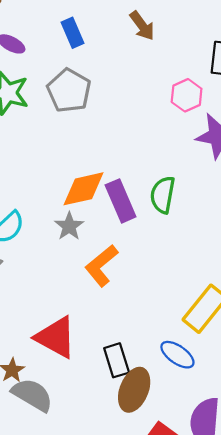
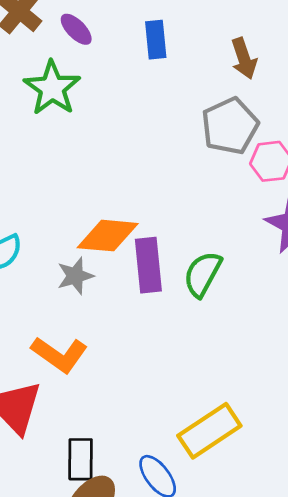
gray pentagon: (69, 91) -> (230, 126), moved
orange L-shape: (101, 266) -> (59, 355), moved, turned -123

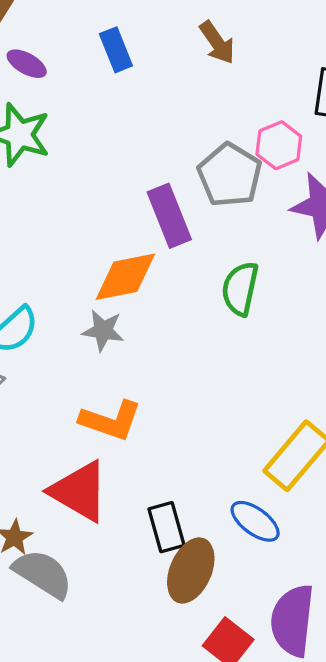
gray pentagon: (230, 126) -> (230, 175), moved
purple rectangle: (148, 265) -> (169, 216), moved
gray star: (75, 276) -> (103, 330), turned -30

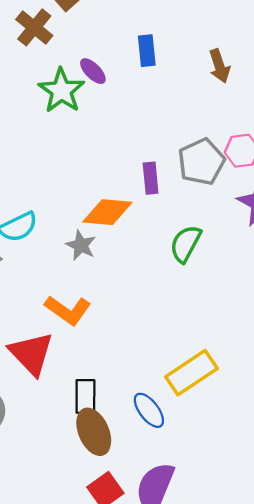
purple ellipse: (27, 64) -> (93, 71), moved
purple rectangle: (169, 216) -> (151, 178), size x0.7
brown ellipse: (191, 570) -> (94, 432), turned -63

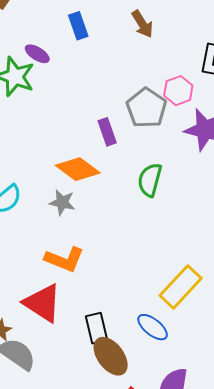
orange diamond: (107, 212) -> (78, 169), turned 45

